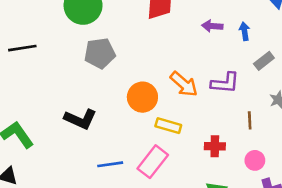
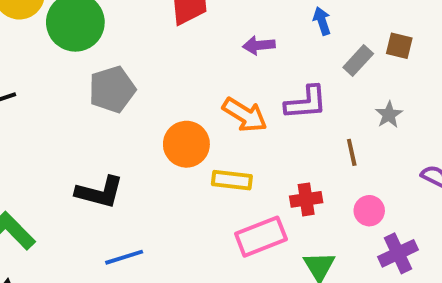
purple arrow: (212, 26) -> (259, 45), moved
pink rectangle: (153, 162) -> (261, 237), moved, turned 40
blue line: (110, 164) -> (124, 257), moved

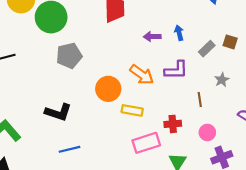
blue arrow: (322, 21) -> (179, 33), moved

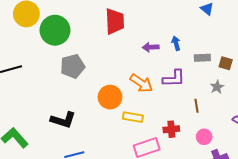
brown square: (230, 42) -> (226, 63), moved
gray rectangle: (207, 49) -> (202, 58), turned 42

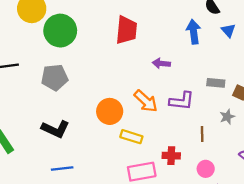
blue arrow: (176, 43) -> (194, 32), moved, size x1.5
gray pentagon: (73, 66) -> (55, 77), moved

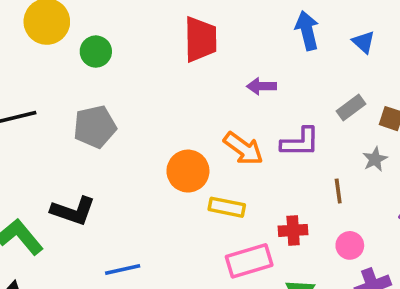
blue triangle: (228, 30) -> (364, 42), moved
green circle: (60, 31) -> (96, 52), size x0.6
gray rectangle: (216, 83) -> (351, 108), turned -36
black L-shape: (55, 129) -> (73, 211), moved

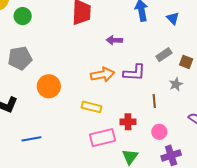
orange arrow: (243, 149) -> (102, 75), turned -50
orange circle: (188, 171) -> (49, 86), moved

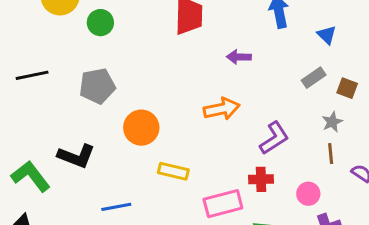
blue triangle: (173, 18) -> (327, 35), moved
purple L-shape: (134, 73) -> (274, 138), moved, turned -35
brown line: (154, 101) -> (331, 154), moved
yellow rectangle: (91, 107) -> (173, 171), moved

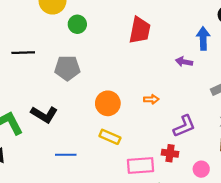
purple arrow: (239, 57) -> (184, 62), moved
orange arrow: (222, 109) -> (151, 99), size x0.6
orange circle: (141, 128) -> (108, 103), moved

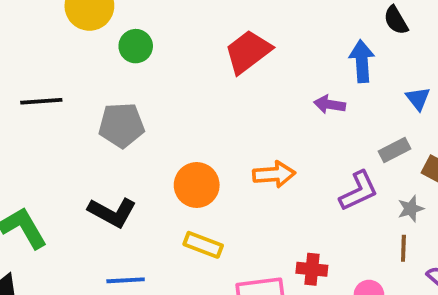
red trapezoid: (140, 30) -> (248, 52), turned -136
orange arrow: (151, 99) -> (274, 174), size x1.5
black L-shape: (44, 114) -> (112, 212), moved
purple L-shape: (184, 126) -> (359, 191), moved

